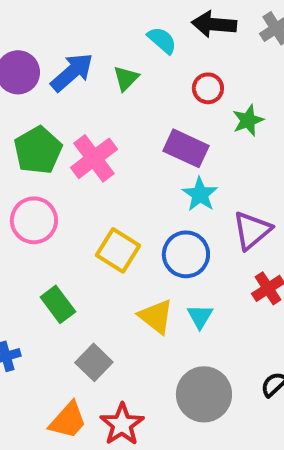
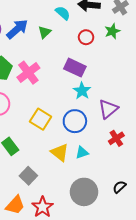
green star: (248, 120) -> (112, 31), moved
cyan triangle: (200, 316) -> (82, 152), turned 40

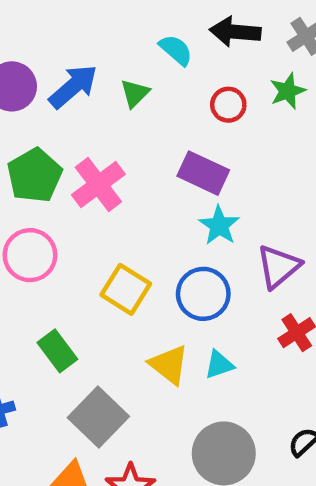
gray square: (28, 176) -> (98, 417), size x1.4

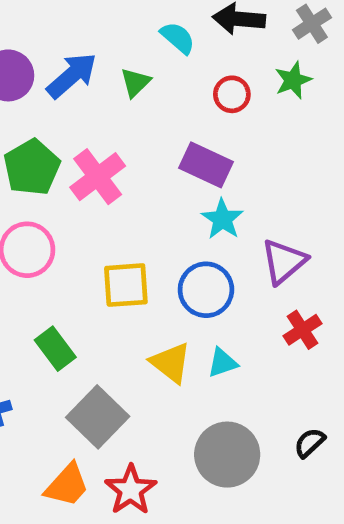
yellow square: (126, 289) -> (126, 285), turned -36

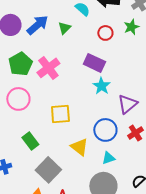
blue circle: (206, 290) -> (105, 130), moved
cyan triangle: (222, 363) -> (108, 158), moved

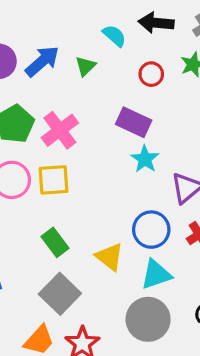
yellow square: (60, 114) -> (53, 180), moved
green rectangle: (30, 141) -> (55, 242), moved
cyan triangle: (108, 158) -> (156, 274), size x1.5

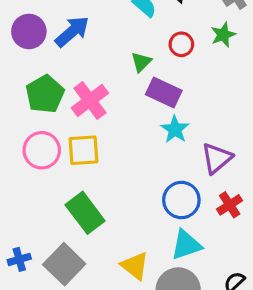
green triangle: (86, 66) -> (141, 62), moved
green rectangle: (55, 242) -> (85, 213), size x1.4
yellow triangle: (110, 257) -> (135, 266), moved
gray square: (60, 294) -> (64, 264), moved

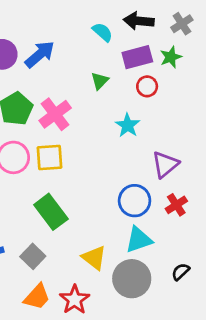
red circle: (181, 44) -> (147, 86), moved
purple rectangle: (164, 92) -> (137, 57), moved, turned -40
cyan star: (175, 129) -> (128, 125), moved
gray square: (64, 264) -> (33, 256), size x0.7

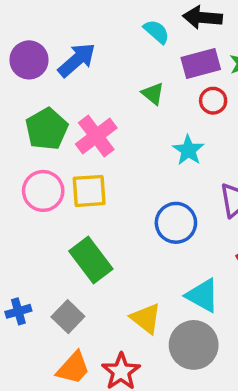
green triangle: (100, 81) -> (153, 94), turned -36
blue circle: (135, 201) -> (176, 223), moved
cyan triangle: (139, 240) -> (202, 295), turned 48

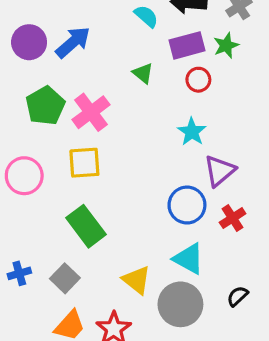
cyan star: (188, 150) -> (192, 132), moved
pink circle: (43, 191) -> (24, 176), moved
blue circle: (176, 223) -> (187, 205), moved

